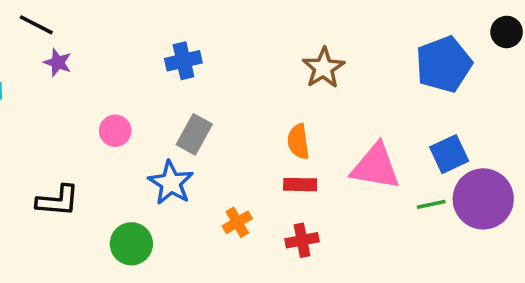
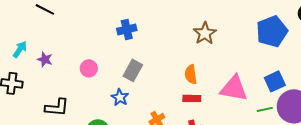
purple star: (58, 62) -> (45, 59), moved
blue star: (171, 183) -> (120, 97), size x0.7

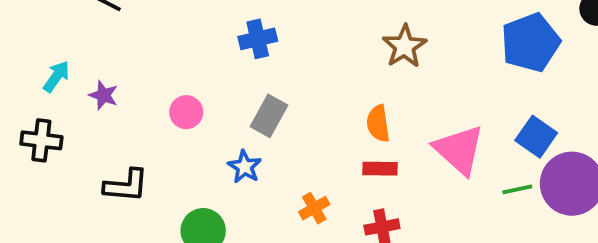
blue square: (275, 81) -> (536, 137), turned -30
pink triangle: (234, 88) -> (459, 150), turned 32

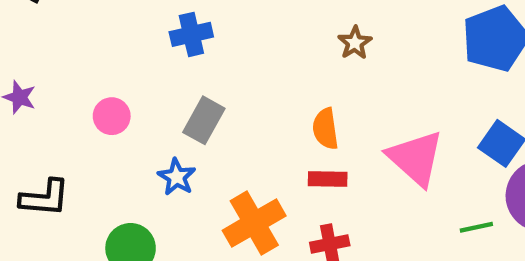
brown star: (404, 46) -> (355, 43), size x0.7
green line: (517, 189) -> (476, 227), moved
orange cross: (314, 208) -> (254, 223), size x1.8

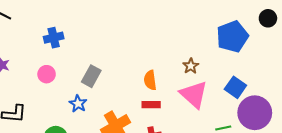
blue cross: (191, 34) -> (54, 38), moved
brown star: (355, 43) -> (191, 66), moved

